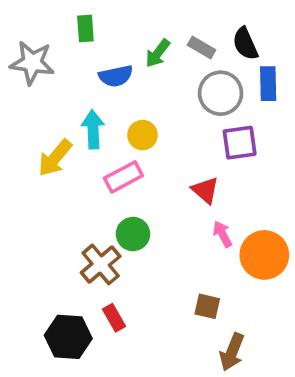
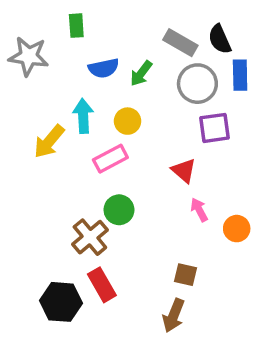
gray rectangle: (201, 47) -> (180, 43), size x1.4
green arrow: (158, 53) -> (141, 73), moved
orange circle: (264, 255) -> (237, 229), size x0.6
red rectangle: (114, 318) -> (102, 285), size x1.4
brown arrow: (232, 352) -> (174, 316), moved

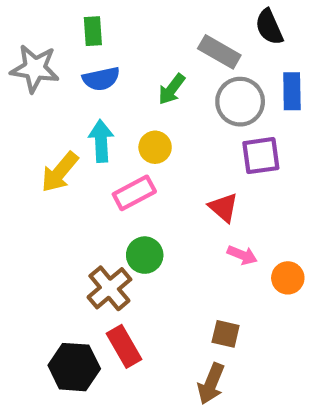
black semicircle: (220, 39) -> (269, 27), moved
blue semicircle: (104, 68) -> (101, 79), moved
pink arrow: (199, 210) -> (242, 255), turned 140

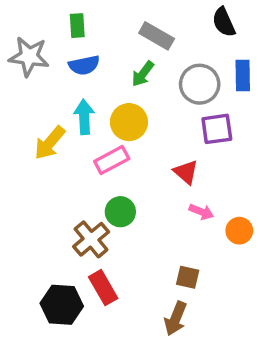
gray rectangle: (219, 52) -> (157, 36), moved
yellow circle: (155, 147) -> (129, 122), size x1.4

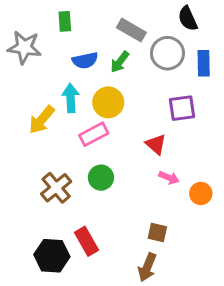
blue semicircle: (84, 65) -> (85, 60), moved
gray circle: (200, 84) -> (167, 53), moved
brown cross: (91, 239) -> (56, 188), moved

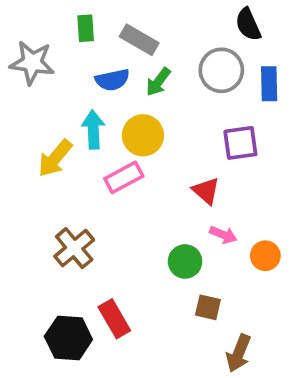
gray rectangle: (131, 30) -> (139, 40), moved
green circle: (101, 178) -> (185, 261), moved
brown arrow: (147, 267) -> (239, 353), moved

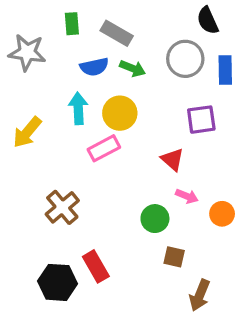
green arrow: (158, 82) -> (133, 68), turned -105
yellow arrow: (55, 158) -> (27, 132), moved

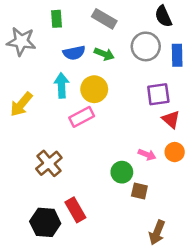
gray rectangle: (117, 33) -> (104, 19), moved
red triangle: (173, 159) -> (171, 119), moved
orange circle: (222, 214) -> (175, 152), moved
brown square: (174, 257) -> (139, 191), moved

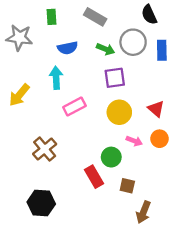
green arrow: (104, 54) -> (106, 49), moved
yellow circle: (94, 89) -> (119, 112), moved
purple square: (158, 94) -> (115, 78), moved
brown square: (139, 191) -> (127, 186), moved
red rectangle: (75, 210) -> (94, 177), moved

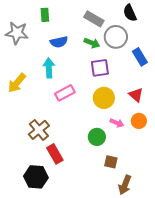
gray rectangle: (95, 17) -> (94, 19), moved
blue rectangle: (162, 50) -> (140, 57), moved, turned -30
red rectangle: (94, 177) -> (55, 154), moved

